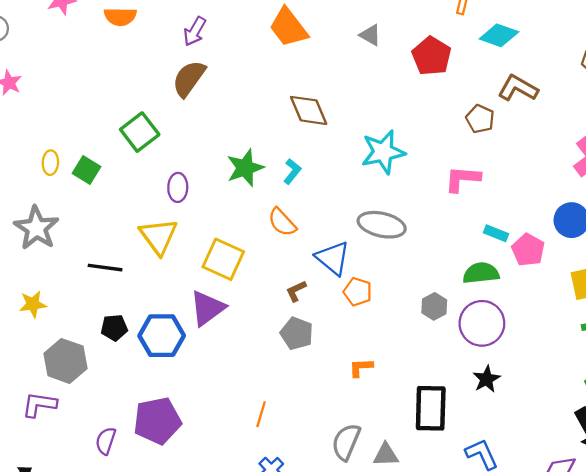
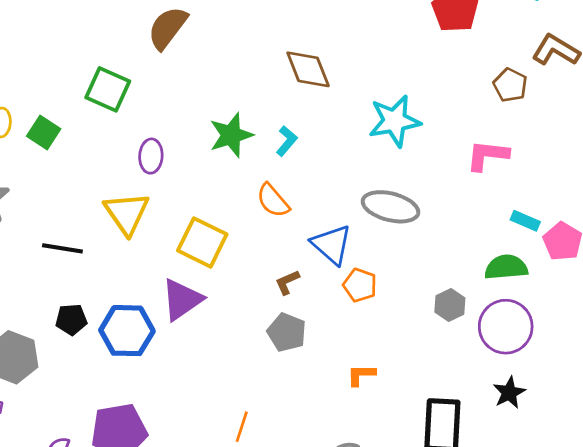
green square: (140, 132) -> (108, 89), turned -30

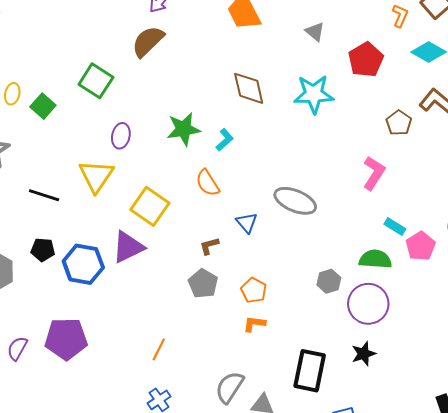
cyan star: (395, 121) -> (314, 94), moved
pink L-shape: (487, 155) -> (374, 173), turned 108
blue triangle: (332, 245) -> (247, 223), size x0.7
orange pentagon: (360, 285) -> (254, 290), moved

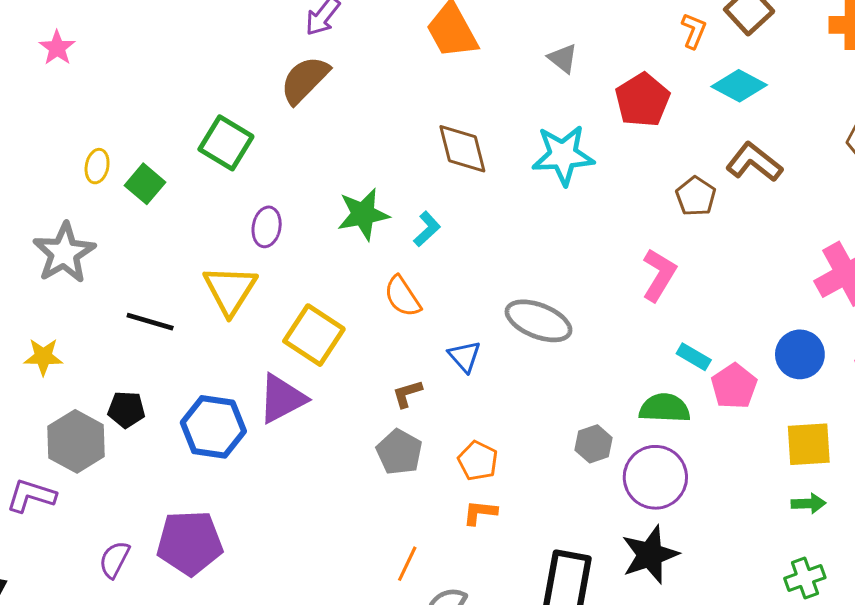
black pentagon: (43, 250) -> (126, 409), moved
orange line: (159, 349) -> (407, 564), moved
black star: (364, 354) -> (650, 555), size x1.5

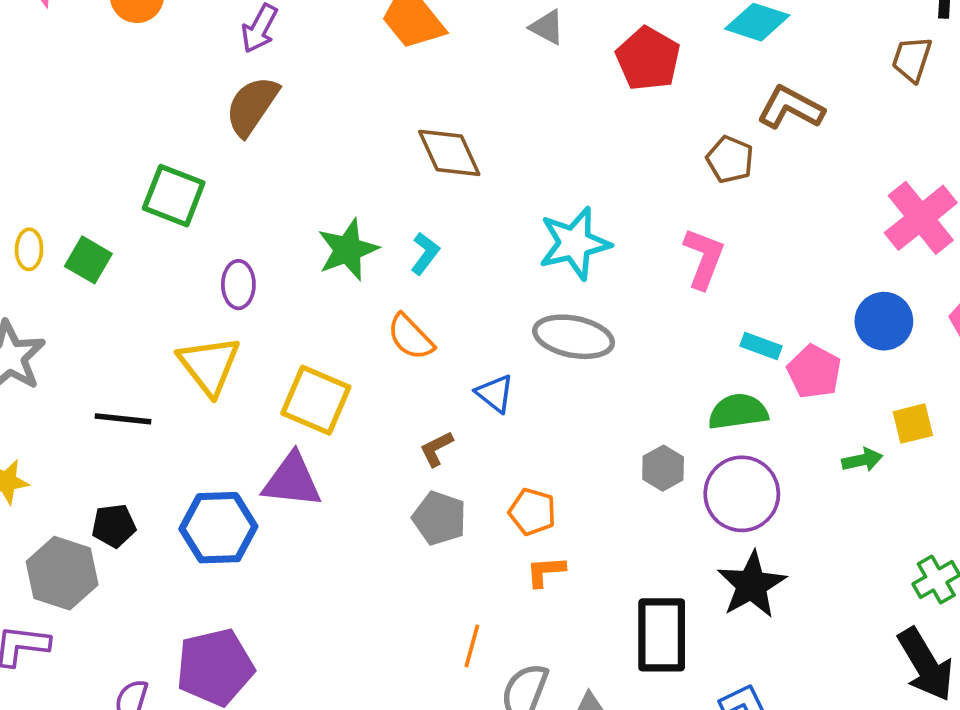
cyan star: (563, 155) -> (574, 243), moved
purple triangle: (282, 399) -> (292, 481), turned 44
yellow square: (809, 444) -> (913, 424), size x0.7
green arrow: (808, 504) -> (862, 460), moved

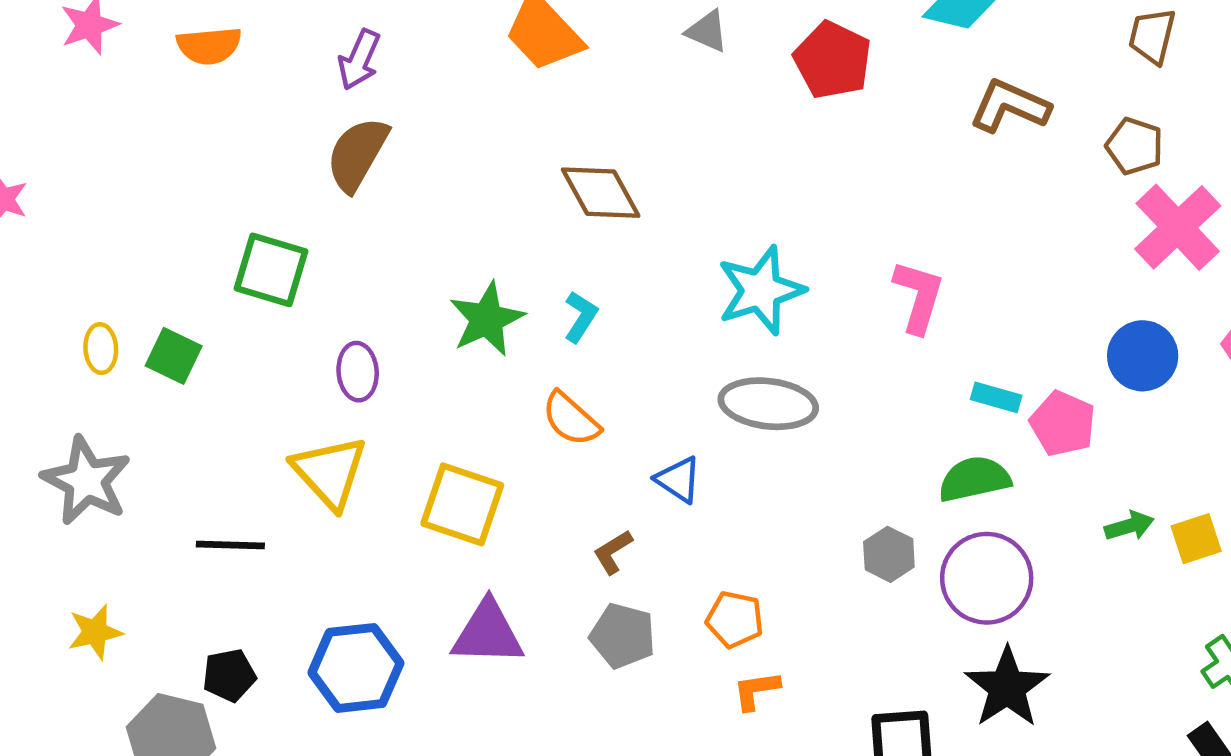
brown pentagon: (730, 159) -> (1134, 146), moved
yellow square: (913, 424) -> (1196, 539), moved
purple triangle: (292, 481) -> (488, 633), moved

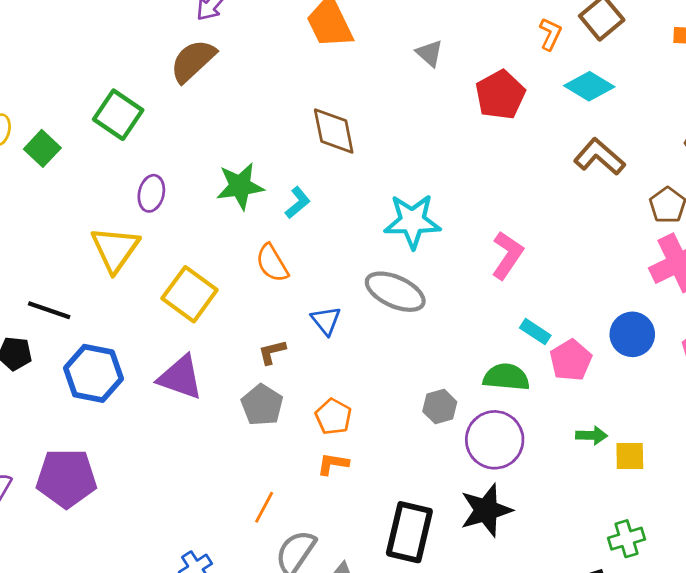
black line: (230, 545) -> (49, 310), moved

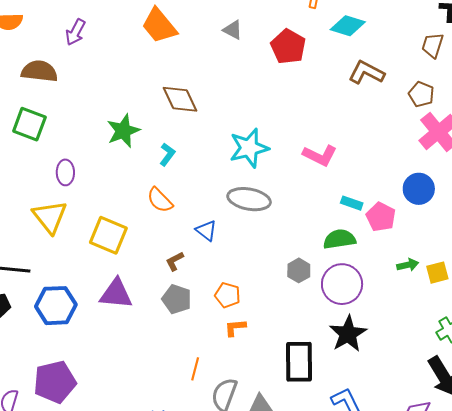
brown semicircle: (193, 61) -> (39, 71), moved, turned 63
green star: (240, 186) -> (123, 131), moved
pink L-shape: (507, 255) -> (320, 155), turned 96

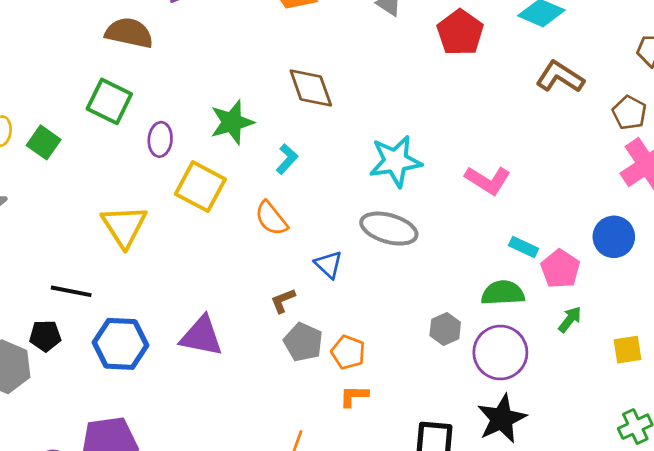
purple ellipse: (65, 172) -> (160, 139), moved
yellow square: (108, 235) -> (200, 187), moved
green arrow: (408, 265) -> (570, 319), moved, turned -45
gray pentagon: (177, 299) -> (303, 342), moved

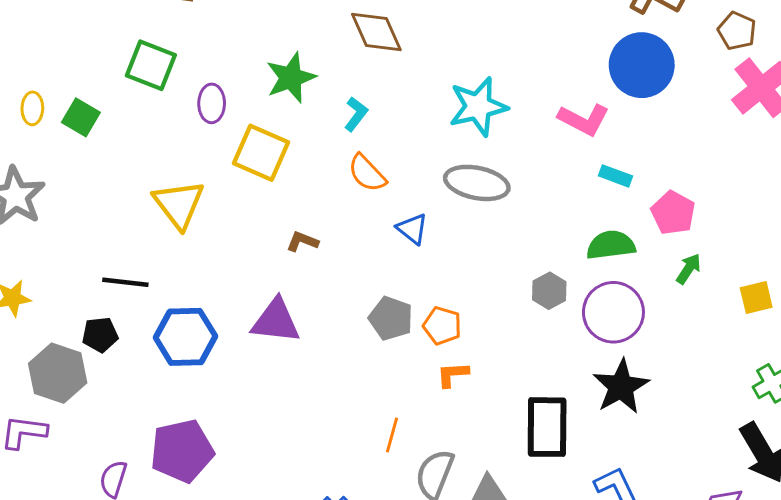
orange semicircle: (271, 218) -> (367, 173), moved
blue circle: (614, 237) -> (642, 65), moved, size x1.4
cyan rectangle: (524, 247) -> (616, 176), moved
brown L-shape: (283, 301) -> (302, 242), moved, turned 48

